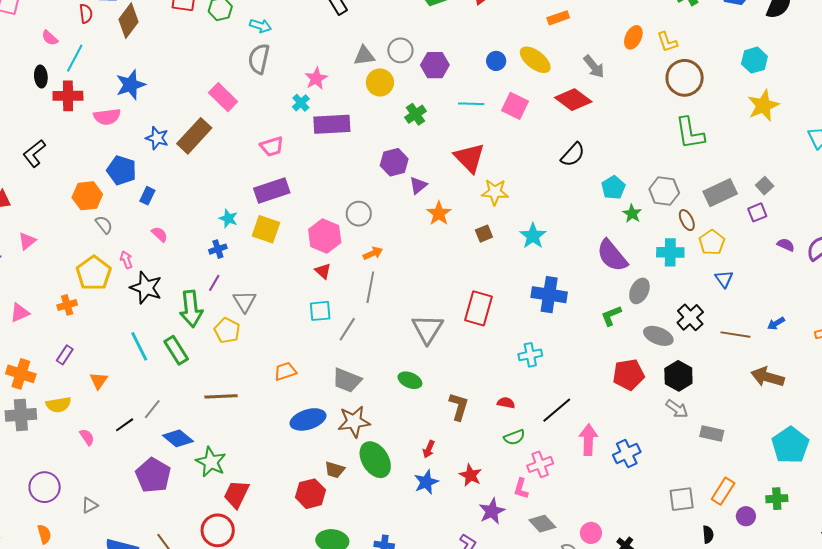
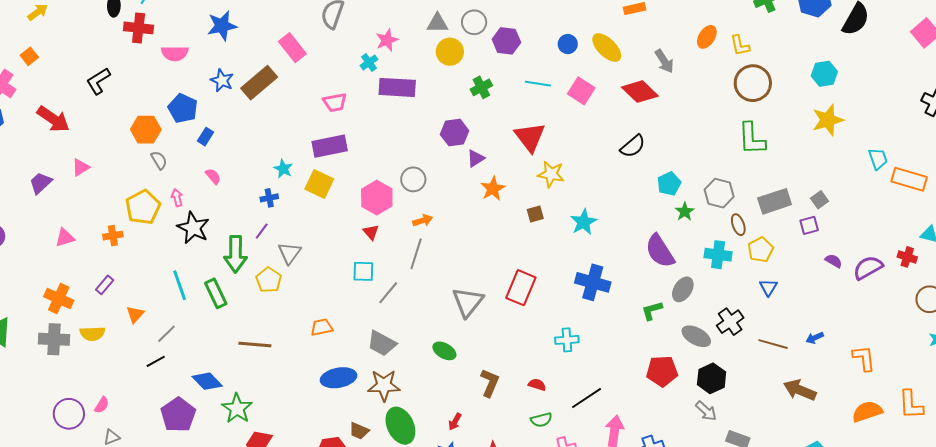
blue star: (131, 85) -> (222, 26), moved
gray line: (152, 409) -> (166, 334), moved
pink semicircle: (87, 437) -> (102, 405), moved, turned 60

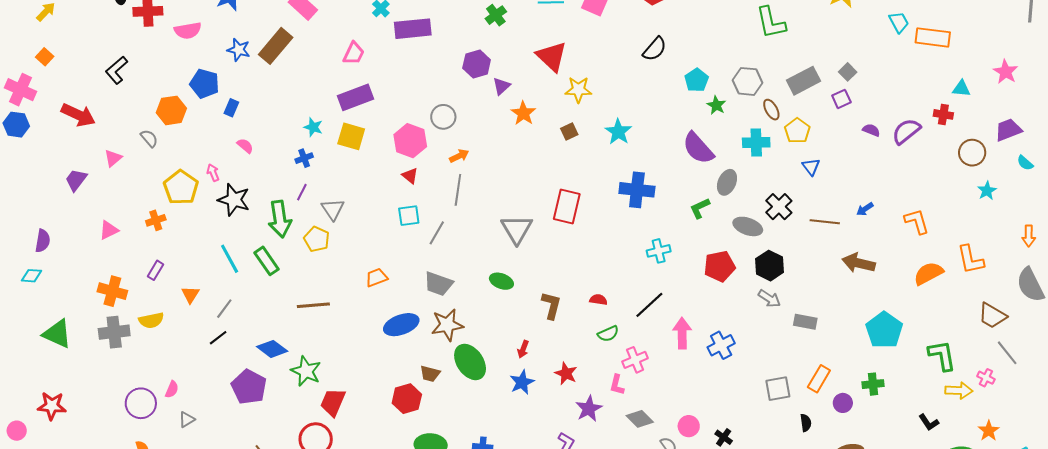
pink trapezoid: (335, 102) -> (354, 53), turned -45
gray semicircle: (159, 160) -> (149, 138), moved
cyan cross: (567, 340) -> (659, 251), moved

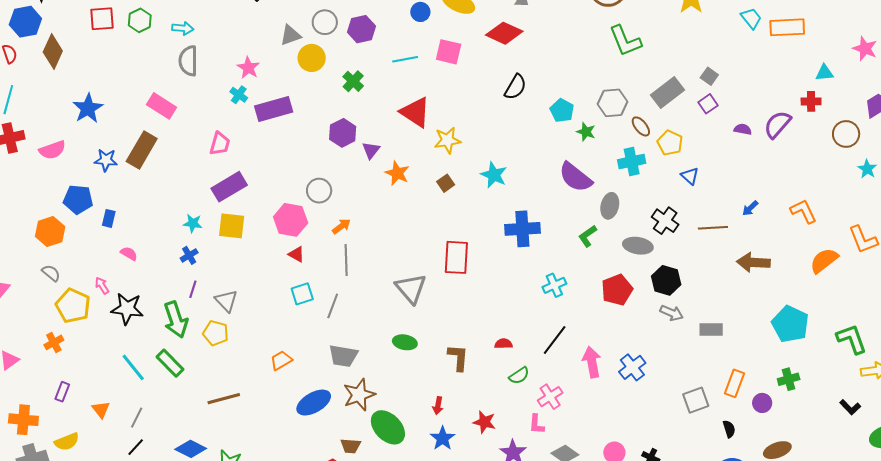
gray semicircle: (149, 138) -> (51, 273), moved

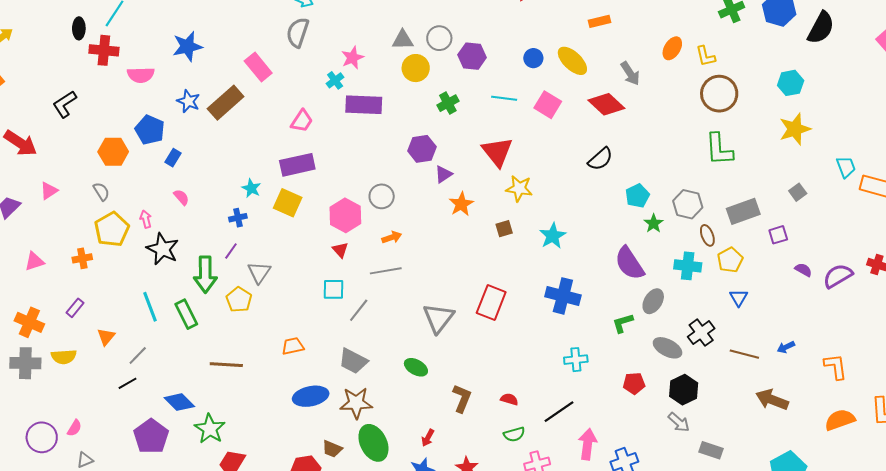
gray square: (709, 76) -> (798, 192), moved
gray line: (346, 260) -> (386, 271), turned 64
red pentagon: (617, 290) -> (634, 383), size x0.7

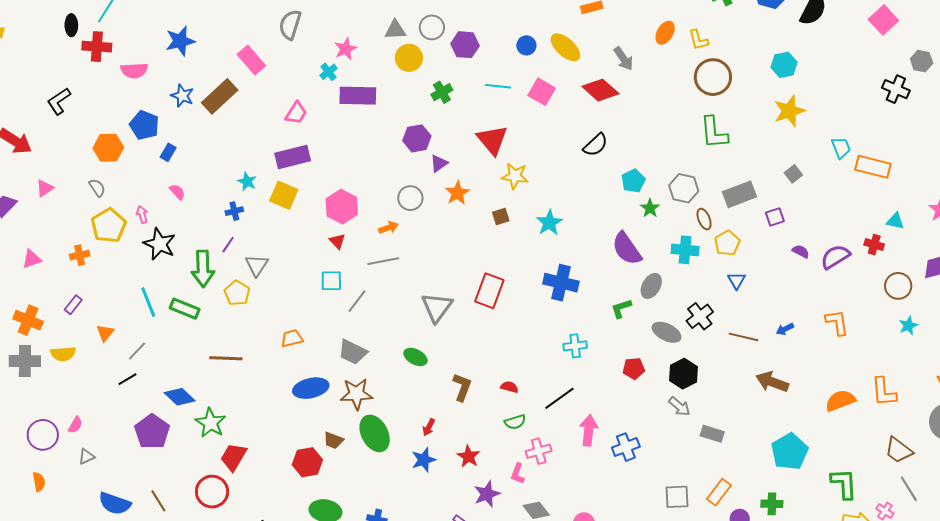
gray circle: (382, 196) -> (410, 198), moved
green rectangle: (186, 314) -> (185, 309), turned -40
orange L-shape: (836, 367) -> (837, 323), moved

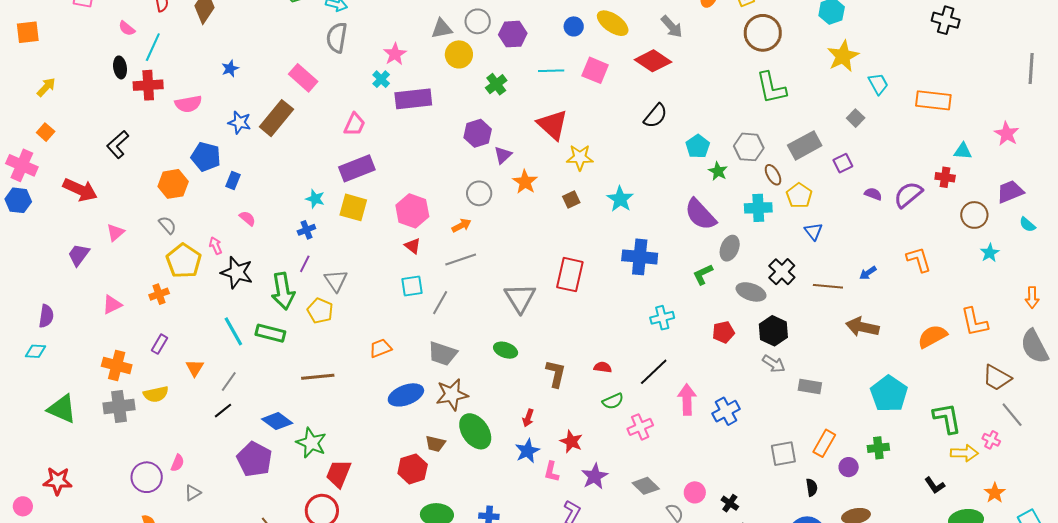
blue star: (180, 41) -> (230, 68), size x0.6
cyan trapezoid: (841, 148) -> (878, 84), moved
pink L-shape: (518, 474) -> (552, 472), moved

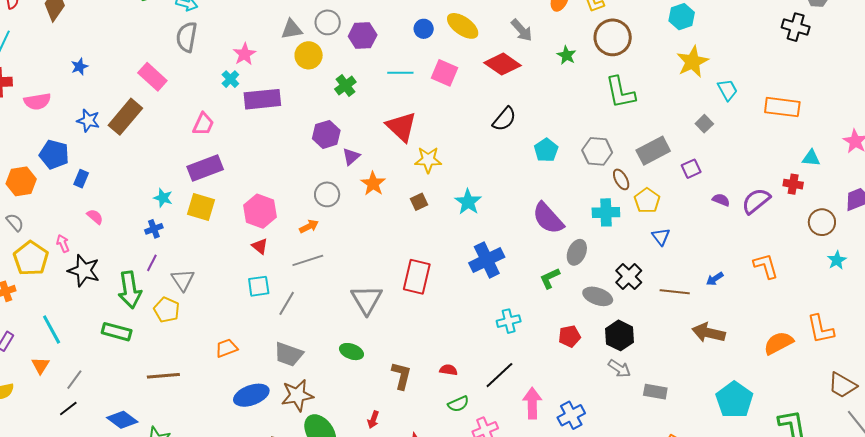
green star: (718, 171) -> (567, 55), moved
blue cross: (640, 257) -> (487, 260), turned -32
cyan line: (233, 331) -> (52, 329), moved

